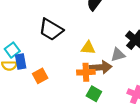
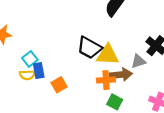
black trapezoid: (51, 29) -> (89, 48), moved
yellow triangle: (88, 48) -> (108, 55), size x1.5

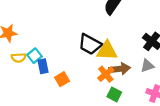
gray triangle: (138, 61) -> (147, 66), moved
yellow semicircle: (27, 75) -> (19, 58), moved
orange cross: (106, 80) -> (106, 74), turned -35

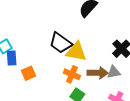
brown arrow: (120, 69) -> (98, 73), moved
orange cross: (106, 74) -> (72, 74), turned -35

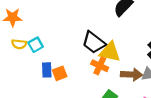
blue rectangle: (12, 58) -> (47, 70), moved
orange cross: (72, 74) -> (100, 66), moved

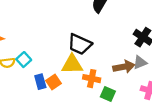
yellow triangle: (110, 52) -> (72, 64), moved
orange cross: (100, 66) -> (92, 79), moved

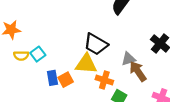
gray triangle: (140, 63) -> (128, 59), moved
brown arrow: (124, 67) -> (138, 71), turned -120

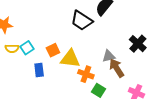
black trapezoid: (96, 44) -> (82, 21), moved
orange square: (66, 80) -> (53, 50), moved

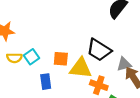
black trapezoid: (82, 21) -> (99, 50), moved
orange square: (53, 50) -> (61, 59), turned 32

